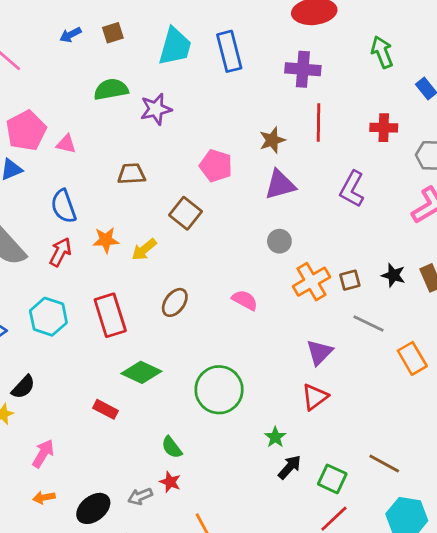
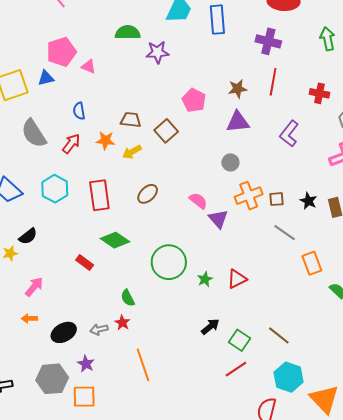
brown trapezoid: (131, 174) -> (131, 120), moved
blue semicircle: (64, 206) -> (79, 111), size x0.7
purple triangle: (319, 352) -> (218, 219), moved, turned -35
green star: (275, 437) -> (205, 279), moved

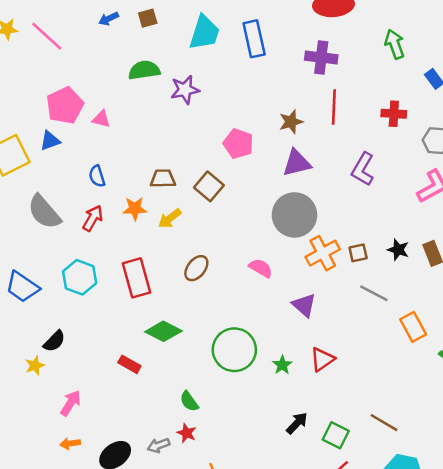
gray circle: (230, 162) -> (294, 215), size x2.0
purple triangle: (218, 219) -> (304, 305), moved

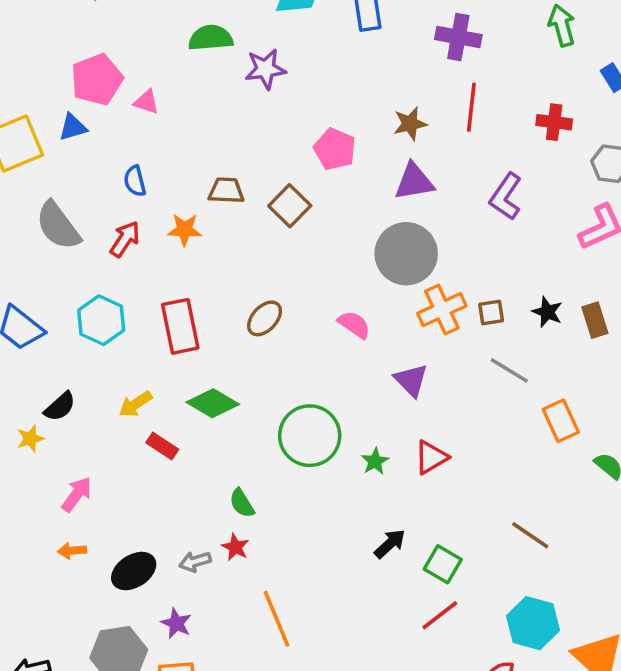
yellow arrow: (170, 218) -> (135, 404), moved
brown line: (384, 423) -> (530, 535), moved

